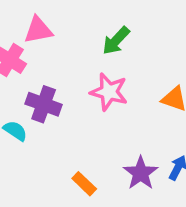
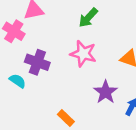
purple star: (141, 173) -> (106, 92), moved

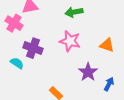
green arrow: (88, 18) -> (74, 12), turned 36

